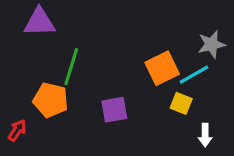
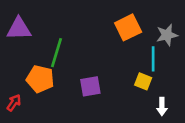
purple triangle: (39, 22) -> (19, 29), moved
orange square: (162, 68) -> (128, 27), moved
cyan line: (194, 75) -> (153, 59), turned -60

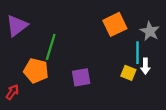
purple triangle: (19, 29) -> (17, 26), turned -35
gray star: (167, 35) -> (150, 31), turned -30
white arrow: (162, 107) -> (145, 66), moved

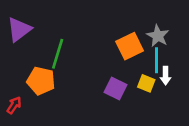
orange square: (115, 24) -> (130, 46), moved
gray star: (150, 31) -> (158, 36), moved
purple square: (81, 77) -> (115, 89), moved, turned 36

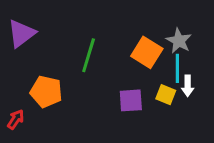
orange square: (130, 46) -> (147, 52), turned -32
green line: (58, 54) -> (89, 55), moved
purple square: (115, 89) -> (131, 100), turned -30

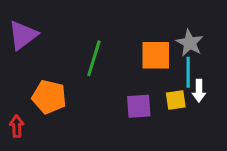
orange square: (147, 52) -> (156, 55), turned -32
yellow square: (166, 95) -> (176, 100), turned -30
red arrow: (16, 119) -> (17, 126), turned -36

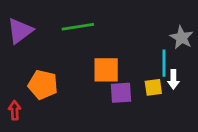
gray star: (190, 43) -> (182, 38), moved
orange square: (156, 55) -> (106, 70), moved
green line: (94, 58) -> (78, 27), moved, turned 64

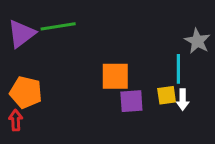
green line: (78, 27) -> (58, 26), moved
white arrow: (173, 79) -> (183, 100), moved
orange pentagon: (43, 85) -> (26, 92), moved

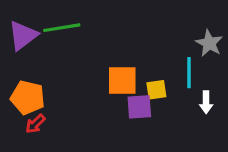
yellow square: (167, 95) -> (156, 90), moved
white arrow: (183, 100) -> (206, 102), moved
red arrow: (16, 120) -> (35, 124), moved, turned -132

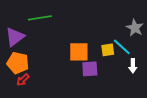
purple triangle: (23, 35) -> (15, 37), moved
cyan line: (189, 73) -> (122, 47), turned -48
yellow square: (156, 90) -> (108, 50), moved

